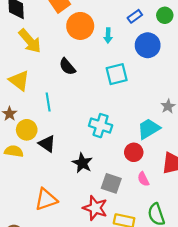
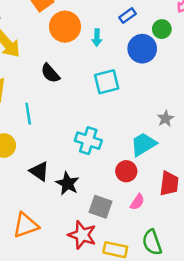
green circle: (165, 15) -> (162, 29), moved
black triangle: (47, 144) -> (39, 171), moved
pink semicircle: (143, 179) -> (137, 202), turned -120

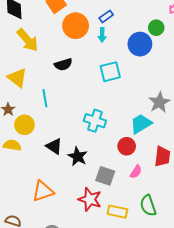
blue rectangle: (127, 16) -> (106, 16), moved
black semicircle: (50, 73) -> (63, 64), turned -66
gray star: (165, 119) -> (159, 102), size x1.5

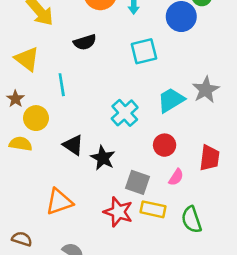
cyan cross: (95, 121) -> (125, 113), turned 30
cyan trapezoid: (141, 124) -> (171, 100), moved
yellow rectangle: (117, 212) -> (153, 209), moved

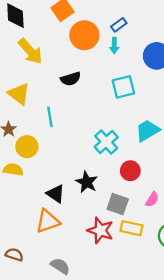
black triangle: (73, 145) -> (56, 194), moved
red circle: (165, 145) -> (130, 171), moved

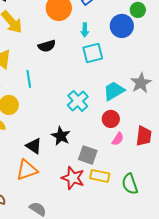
cyan arrow: (114, 46) -> (85, 30), moved
red circle: (130, 171) -> (111, 119), moved
pink semicircle: (152, 199) -> (118, 139), moved

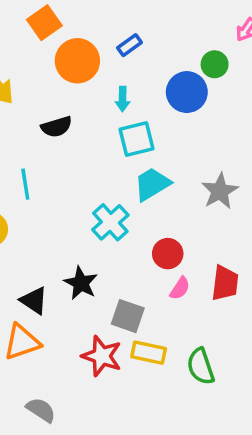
cyan trapezoid: (114, 91) -> (152, 184), moved

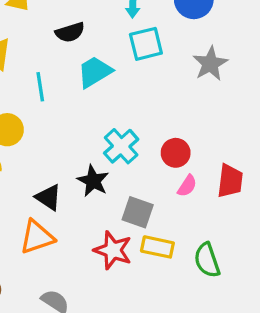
cyan trapezoid: (152, 184) -> (95, 72), moved
gray star: (220, 191) -> (210, 64), moved
cyan cross: (110, 222) -> (121, 146), moved

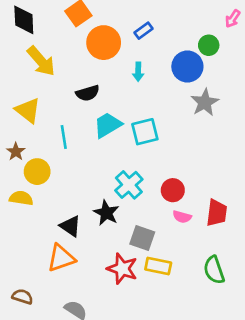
cyan square: (146, 44) -> (145, 132), moved
gray star: (210, 64) -> (205, 102), moved
pink semicircle: (187, 186) -> (182, 217), turned 72
green semicircle: (207, 260) -> (214, 270), moved

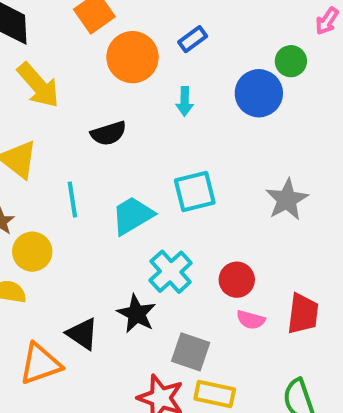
gray star: (205, 102) -> (287, 200), moved
cyan trapezoid: (108, 125) -> (133, 216), moved
orange triangle: (61, 258) -> (40, 364), moved

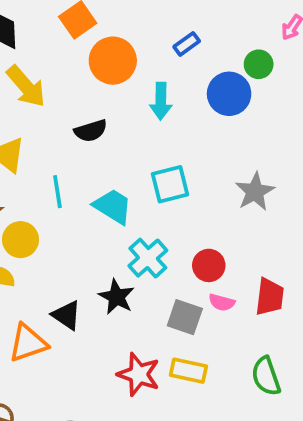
blue rectangle: (193, 39) -> (187, 44), moved
cyan arrow: (185, 101) -> (161, 101), size x1.4
cyan trapezoid: (133, 216) -> (113, 206), turned 63
gray square: (191, 352) -> (185, 317), moved

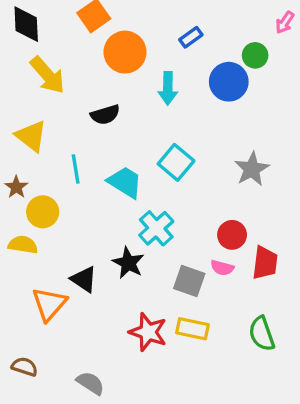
cyan square: (170, 184) -> (176, 162), turned -36
red circle: (209, 265) -> (232, 235), moved
orange triangle: (28, 343) -> (49, 304), turned -30

